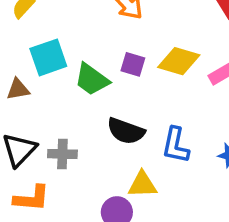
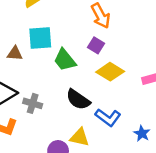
yellow diamond: (179, 61) -> (110, 72), moved
purple square: (133, 64) -> (96, 45), moved
blue L-shape: (176, 145) -> (108, 117), turned -80

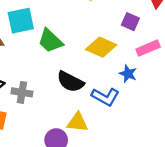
purple square: (96, 45) -> (130, 22), moved
blue star: (142, 134) -> (128, 74), moved

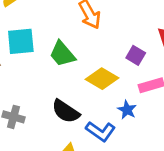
green trapezoid: (50, 41) -> (62, 54), moved

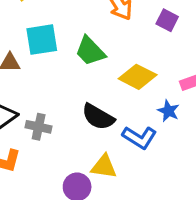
purple square: (136, 55) -> (167, 20), moved

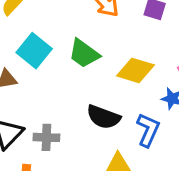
cyan square: (42, 40) -> (34, 51), turned -32
blue L-shape: (139, 137) -> (148, 130), turned -88

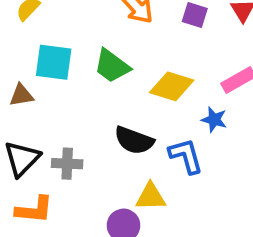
cyan square: (34, 51) -> (54, 62), turned -32
blue L-shape: (148, 130) -> (186, 156), turned -40

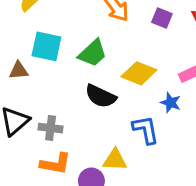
green trapezoid: (112, 66) -> (93, 53), turned -84
black semicircle: (134, 140) -> (101, 96), moved
orange L-shape: (34, 210) -> (55, 164), moved

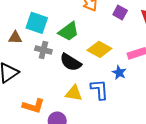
gray cross: (51, 128) -> (43, 50), moved
yellow triangle: (115, 160) -> (74, 93), moved

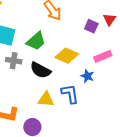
purple square: (120, 13) -> (91, 26), moved

